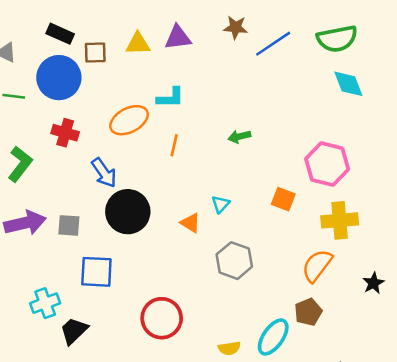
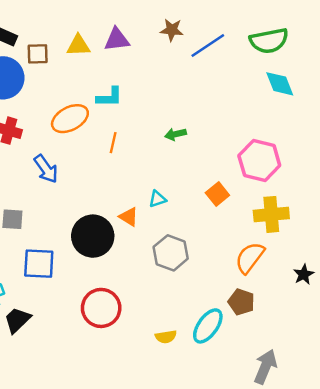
orange square: (283, 199) -> (217, 194), turned 30
cyan triangle: (221, 204) -> (157, 199), turned 30
black circle: (128, 212) -> (93, 236), moved
brown pentagon: (308, 312) -> (241, 302), turned -30

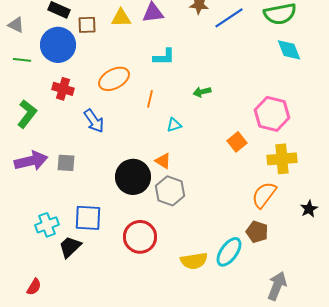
cyan L-shape: (110, 97) -> (164, 57), moved
cyan triangle: (157, 199) -> (174, 125), moved
gray hexagon: (171, 253) -> (170, 191), moved
blue square: (39, 264) -> (88, 218), moved
yellow semicircle: (166, 337) -> (194, 261), size x1.5

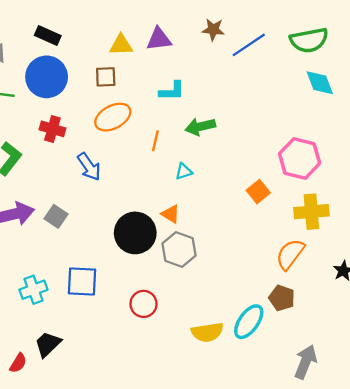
brown square: (87, 25) -> (106, 77), moved
green arrow: (202, 92) -> (200, 127), moved, size x1.4
gray square: (66, 163) -> (56, 216), turned 30
red circle: (140, 237) -> (143, 304), size x0.7
black trapezoid: (70, 247) -> (48, 344), moved

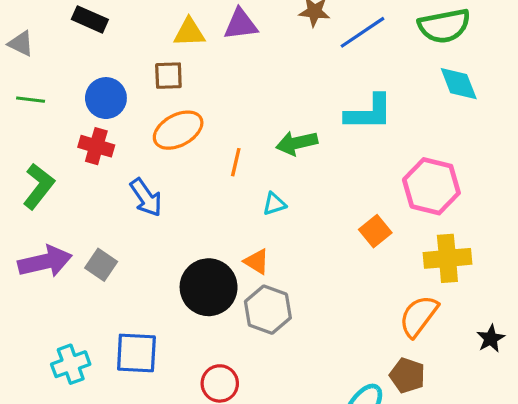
blue circle: (47, 77) -> (106, 98), moved, size x0.7
cyan L-shape: (172, 91) -> (369, 112), moved, size x1.4

